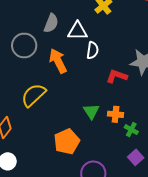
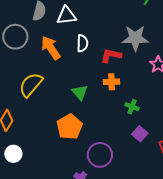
white semicircle: (92, 50) -> (82, 43), moved
green triangle: (91, 111) -> (80, 92), moved
orange cross: (116, 114) -> (111, 82), moved

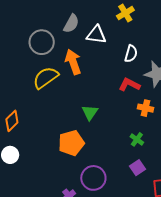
white semicircle: (82, 43) -> (131, 54), moved
orange cross: (111, 82) -> (145, 108), moved
yellow semicircle: (31, 85) -> (46, 78), moved

